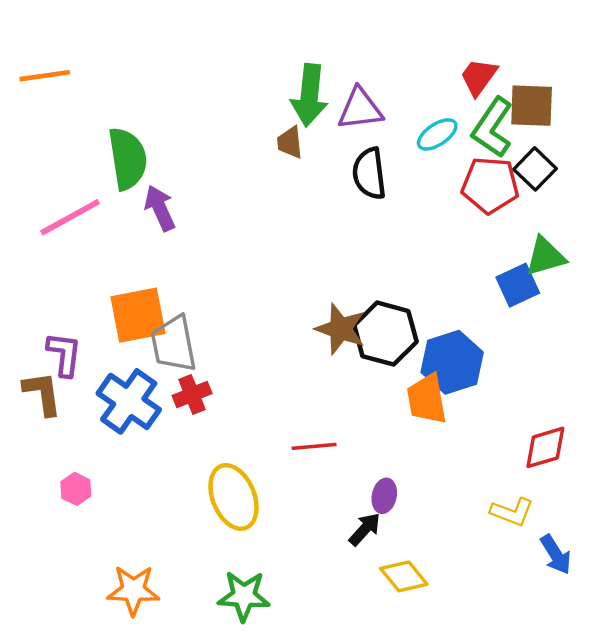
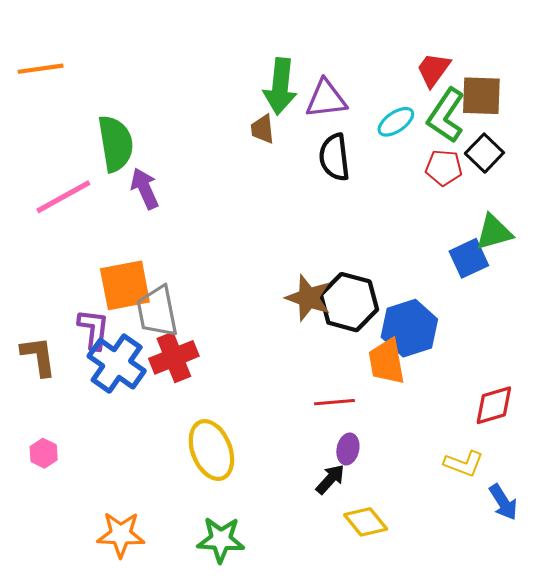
red pentagon: (490, 185) -> (444, 168), size x0.7
purple L-shape: (64, 354) -> (94, 329), moved
red cross: (192, 395) -> (174, 357), size x1.4
red line: (314, 446) -> (334, 402), moved
pink hexagon: (76, 489) -> (44, 453), moved

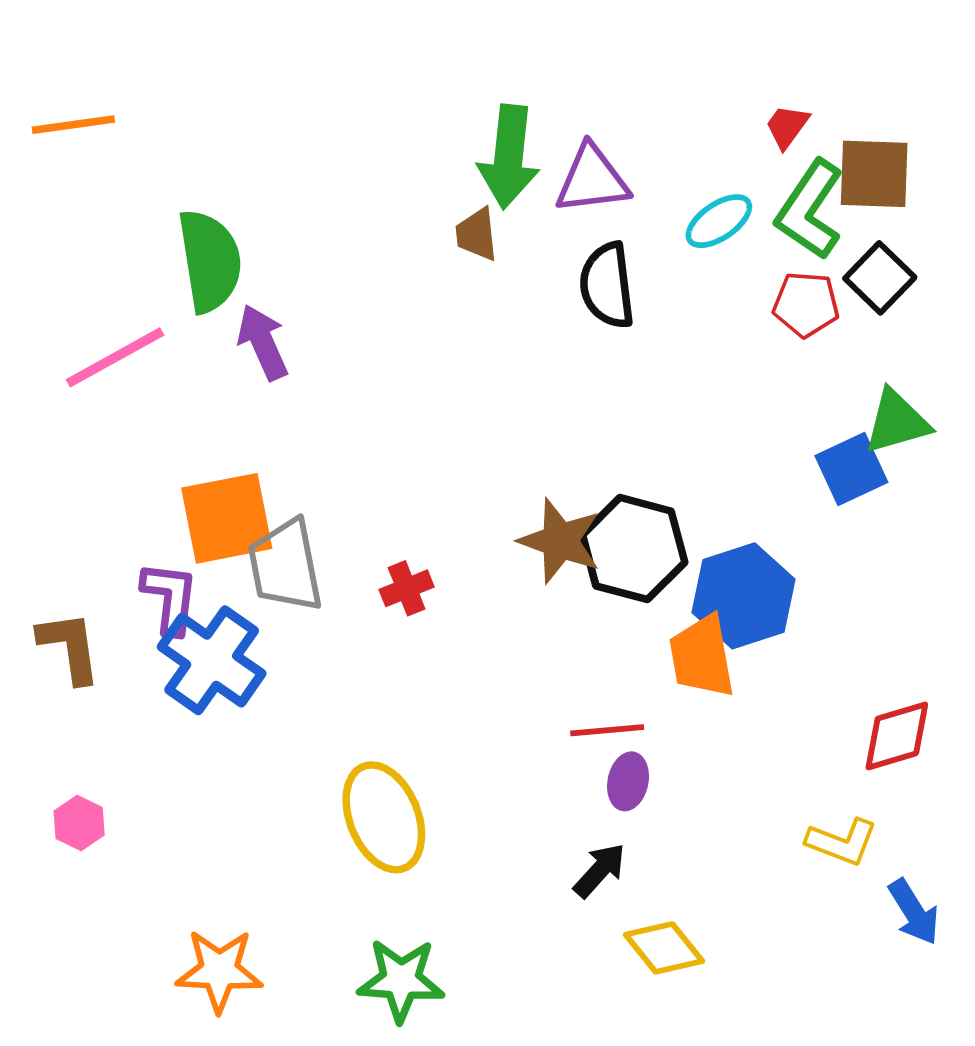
red trapezoid: (433, 70) -> (787, 126), size x0.7
red cross: (174, 357) -> (407, 588), moved, size x0.6
purple ellipse: (348, 449) -> (628, 781), moved

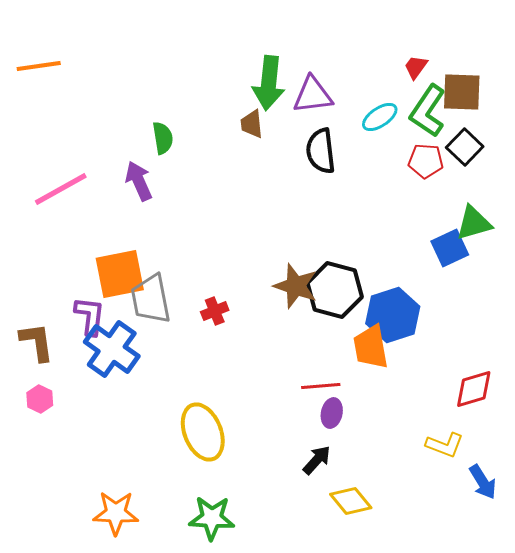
green semicircle: (210, 261) -> (163, 138), moved, size x0.6
pink hexagon: (79, 823) -> (40, 399), moved

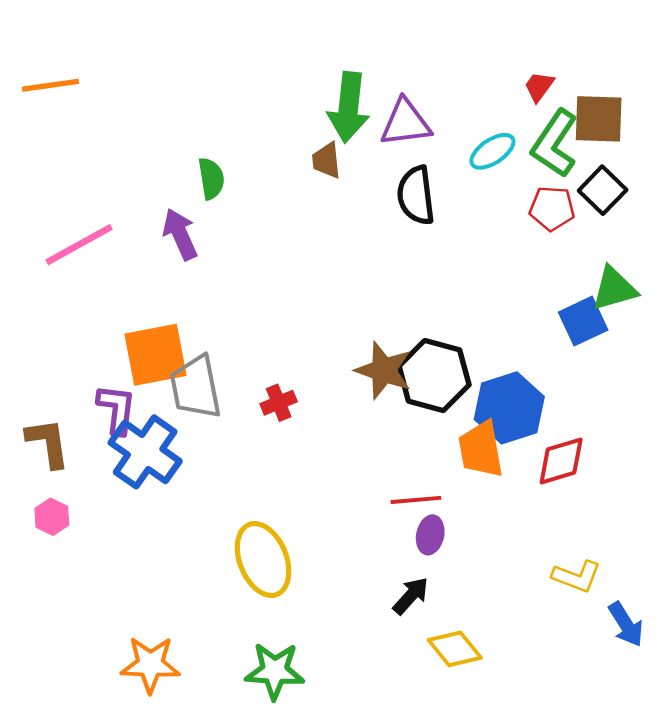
red diamond: (474, 389) -> (561, 461), moved

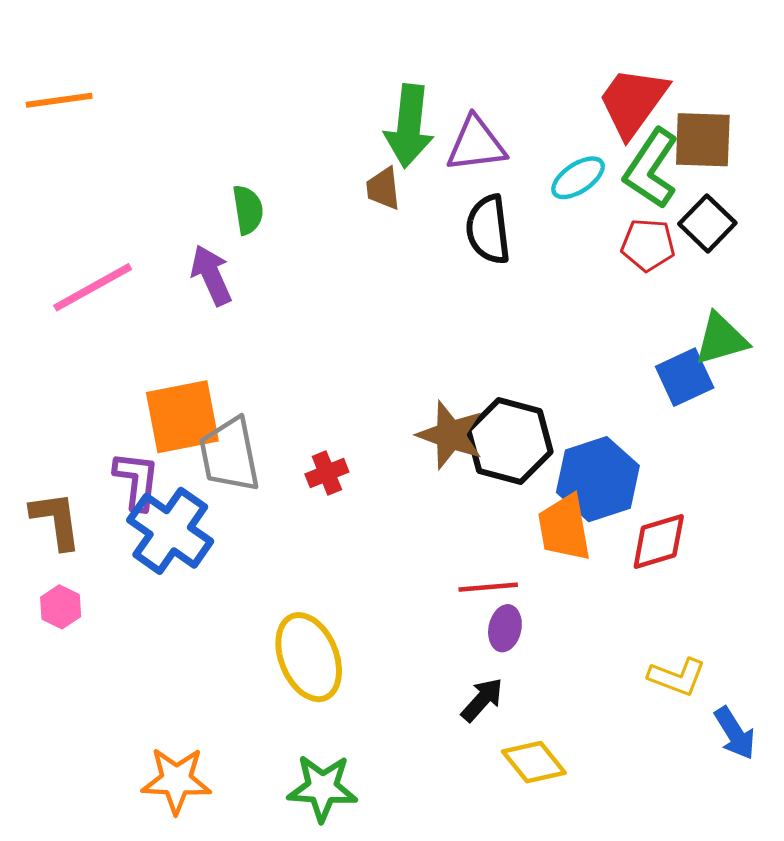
red trapezoid: (539, 87) -> (633, 102), size x2.0

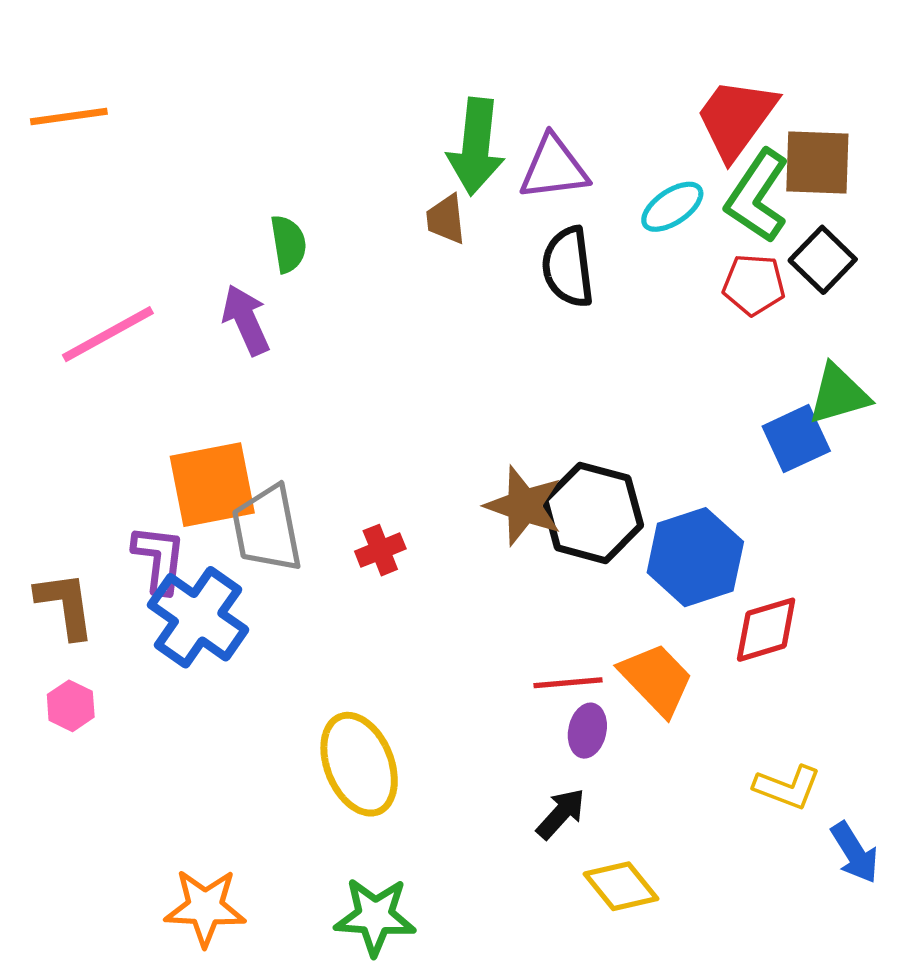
orange trapezoid: (564, 528) -> (656, 679), moved, turned 146

